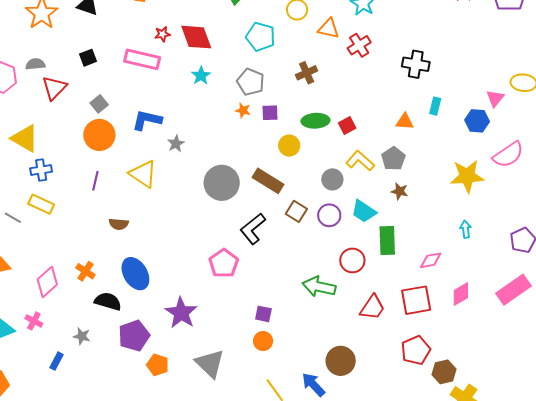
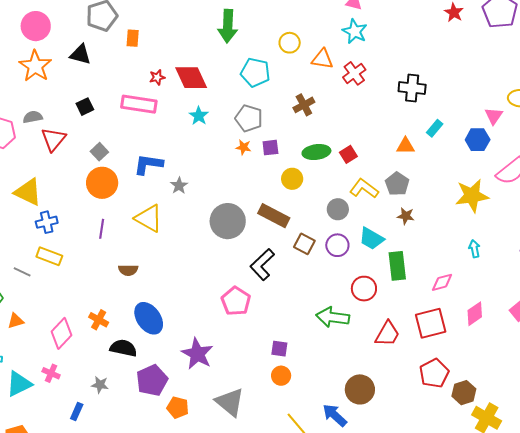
cyan rectangle: (435, 106) -> (435, 128), turned 30

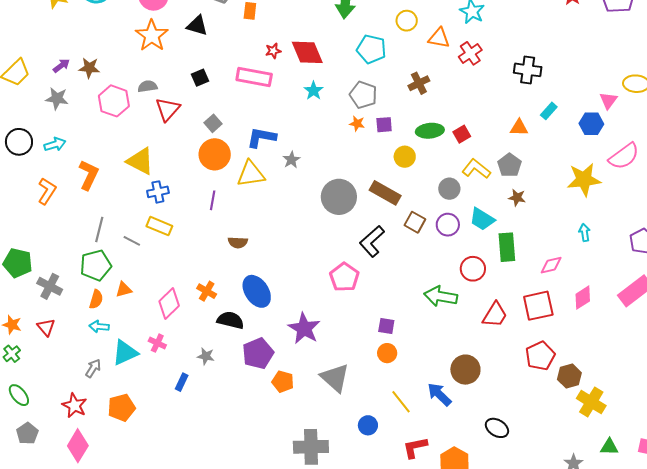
yellow triangle: (149, 218) -> (251, 174), moved, turned -40

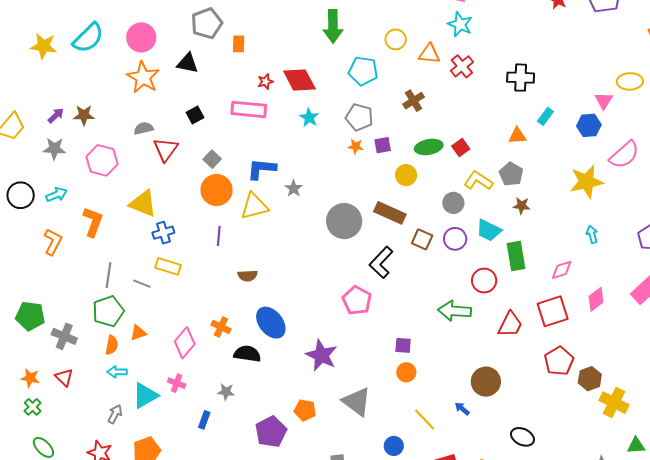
pink hexagon: (114, 101) -> (102, 160), moved
purple pentagon: (258, 353) -> (271, 432), moved
blue arrow: (439, 394) -> (462, 409), size x0.6

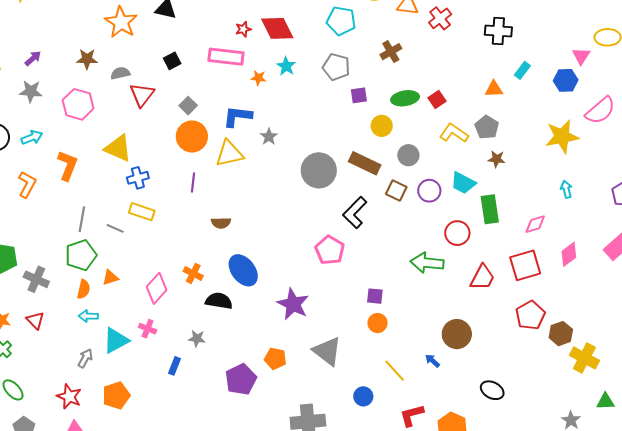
brown star: (84, 115) -> (87, 59), moved
orange star: (356, 146) -> (258, 78), moved
gray circle: (453, 203) -> (408, 155), moved

